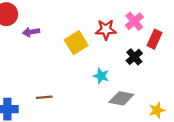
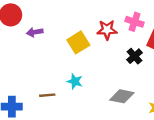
pink cross: (134, 21) -> (135, 22), turned -30
cyan star: (101, 76) -> (75, 81), moved

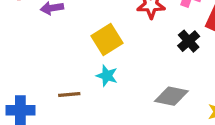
yellow square: (78, 42) -> (107, 39), moved

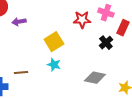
brown line: (69, 95) -> (21, 73), moved

